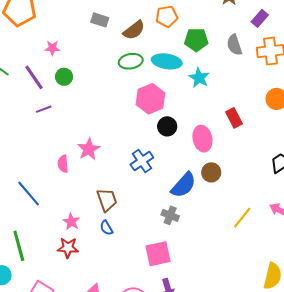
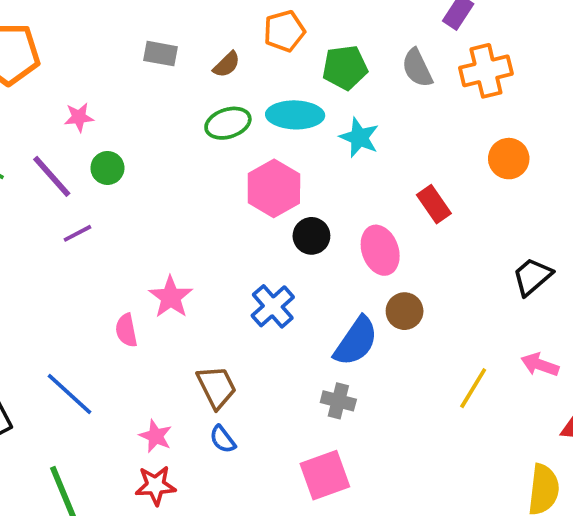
brown semicircle: (134, 30) -> (227, 64), size x0.7

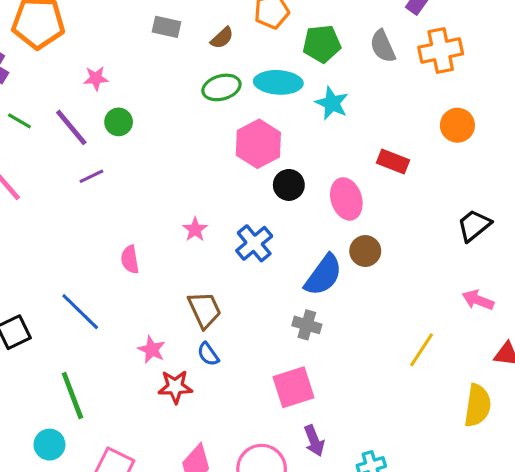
red rectangle: (434, 204) -> (393, 162), turned -36
pink star: (171, 297) -> (195, 229), moved, size x0.7
yellow line: (473, 388) -> (422, 350), moved
red star: (155, 486) -> (175, 387), moved

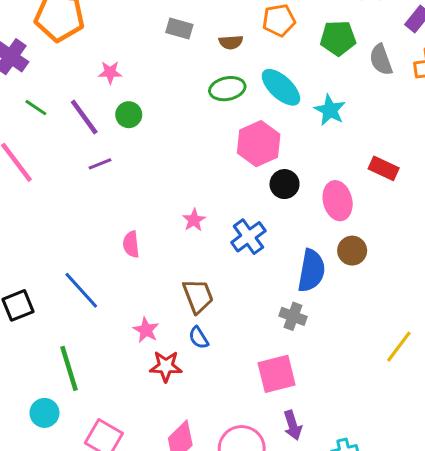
brown semicircle: (222, 38) -> (231, 42), turned 35
green pentagon: (322, 44) -> (338, 38), moved
cyan ellipse: (278, 82) -> (281, 87), turned 36
blue semicircle: (323, 275) -> (311, 271), turned -30

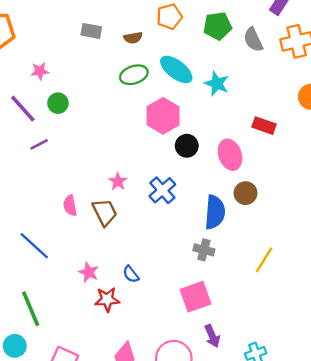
brown trapezoid: (198, 296) -> (105, 212), moved
yellow line: (399, 347) -> (264, 260), moved

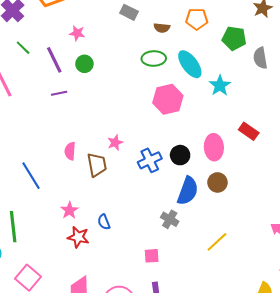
black circle: (187, 146) -> (180, 155), moved
pink square: (195, 297) -> (152, 256), size x0.6

